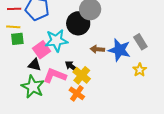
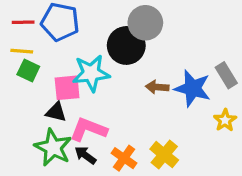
green square: (17, 39) -> (28, 70), turned 32
pink square: (41, 50) -> (67, 88), turned 30
black arrow: (72, 66) -> (85, 155), moved
yellow cross: (82, 75) -> (164, 155), moved

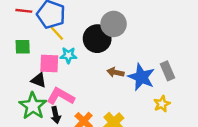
yellow line: (22, 51) -> (57, 33), moved, turned 35
green square: (28, 70) -> (23, 47), turned -35
cyan star: (91, 73) -> (68, 55), size x0.6
black arrow: (85, 155) -> (56, 115), turned -147

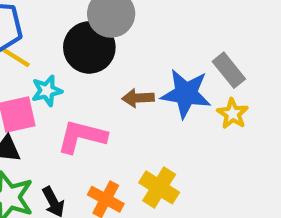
pink L-shape: (61, 96) -> (82, 136), moved
yellow star: (162, 104) -> (233, 114), moved

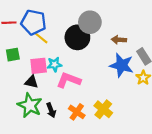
cyan star: (47, 91) -> (55, 64), moved
brown arrow: (138, 98) -> (119, 40), moved

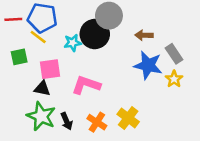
yellow line: (41, 38) -> (38, 37), moved
cyan star: (55, 64) -> (73, 43), moved

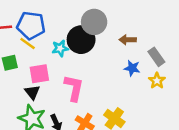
blue star: (148, 65) -> (132, 68), size x0.6
pink L-shape: (86, 85) -> (74, 88), turned 84
black triangle: (42, 88) -> (32, 92), turned 42

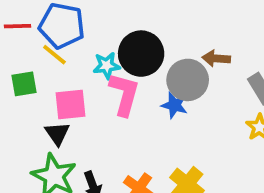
gray circle: (94, 22) -> (188, 80), moved
blue star: (132, 68) -> (174, 105), moved
pink L-shape: (74, 88) -> (124, 94), moved

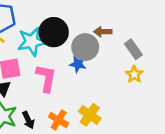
cyan star: (107, 66) -> (32, 42), size x1.6
pink L-shape: (124, 94) -> (46, 78), moved

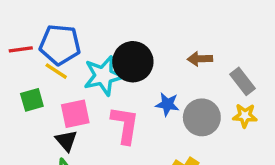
gray circle: (85, 47) -> (202, 117), moved
yellow star: (134, 74) -> (245, 116), turned -30

